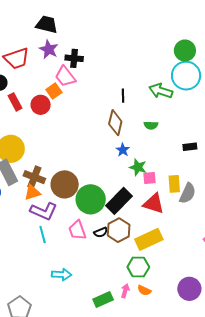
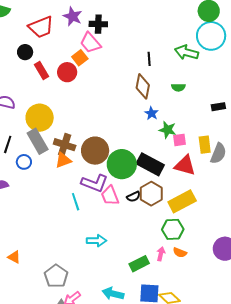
black rectangle: (119, 201) -> (150, 164), turned 76
purple L-shape: (44, 211) -> (95, 183), moved

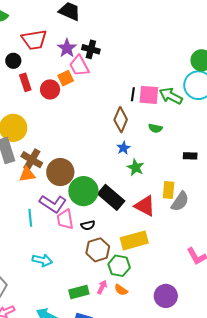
purple star: (73, 16) -> (67, 48), moved
pink square: (179, 140) -> (149, 95), moved, size x1.5
brown hexagon: (151, 194) -> (98, 250), moved

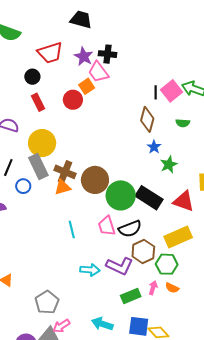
red rectangle: (25, 82) -> (38, 102), moved
pink square: (149, 95) -> (172, 91), turned -35
green star: (136, 167) -> (169, 165), turned 30
purple L-shape: (53, 204) -> (120, 266), moved
black semicircle: (88, 225) -> (130, 229), size x1.6

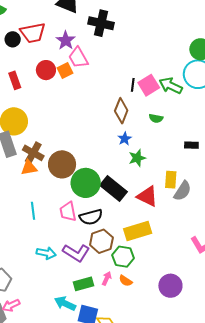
black cross: (108, 54) -> (101, 23), moved, size x1.4
black circle: (32, 77) -> (13, 39), moved
red circle: (73, 100) -> (46, 70), moved
cyan arrow: (102, 324) -> (65, 304), moved

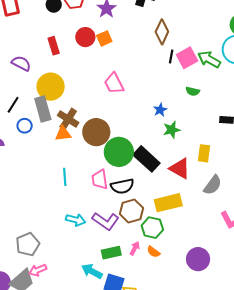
pink trapezoid: (78, 58) -> (114, 83), moved
brown diamond: (121, 111) -> (162, 32), moved
gray semicircle: (182, 191) -> (213, 185), moved

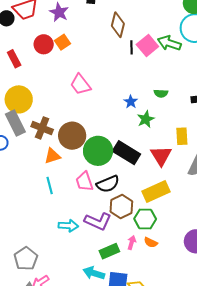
green semicircle: (193, 91) -> (161, 93), moved
orange triangle: (63, 134) -> (52, 156), moved
red triangle: (180, 169) -> (161, 156), turned 40

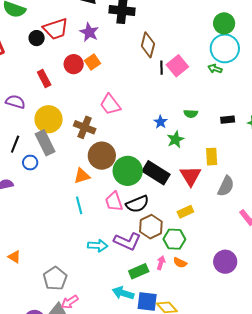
green arrow: (169, 43) -> (215, 69), moved, size x0.6
brown cross: (42, 128) -> (85, 127), moved
yellow rectangle: (156, 192) -> (185, 212), size x0.6

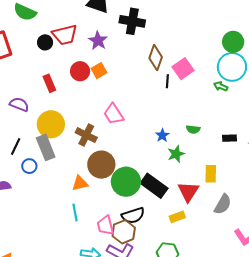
pink square: (177, 66) -> (183, 69), moved
pink trapezoid: (114, 202) -> (105, 225), moved
yellow rectangle: (185, 212) -> (177, 217), moved
brown hexagon: (151, 227) -> (124, 232), moved

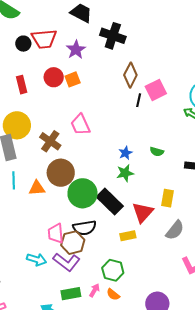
green star: (176, 154) -> (125, 173), moved
cyan line: (75, 212) -> (14, 180), moved

